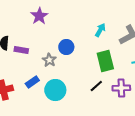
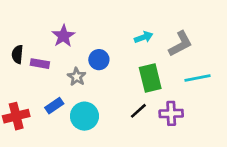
purple star: (39, 16) -> (63, 36), moved
cyan arrow: (100, 30) -> (144, 37), turned 40

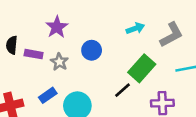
gray star: (77, 77) -> (59, 62), moved
green rectangle: (150, 78) -> (142, 68), turned 56
black line: (138, 111) -> (122, 90), moved

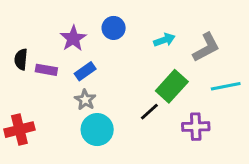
blue circle: (92, 50) -> (114, 28), moved
gray star: (59, 62) -> (85, 100), moved
blue rectangle: (48, 95) -> (85, 71), moved

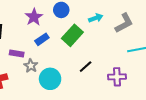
purple rectangle: (46, 70) -> (17, 54), moved
green rectangle: (172, 86) -> (72, 35), moved
gray star: (85, 100) -> (31, 66), moved

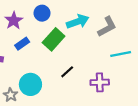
cyan arrow: (96, 18) -> (78, 22), size x1.5
gray star: (31, 66) -> (11, 95), moved

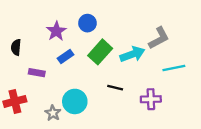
cyan arrow: (78, 22) -> (132, 54), moved
black line: (67, 72) -> (115, 88), turned 56

